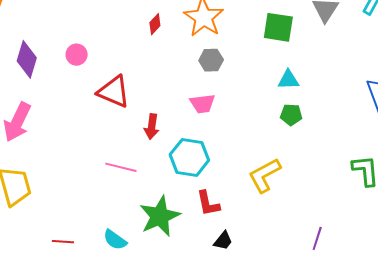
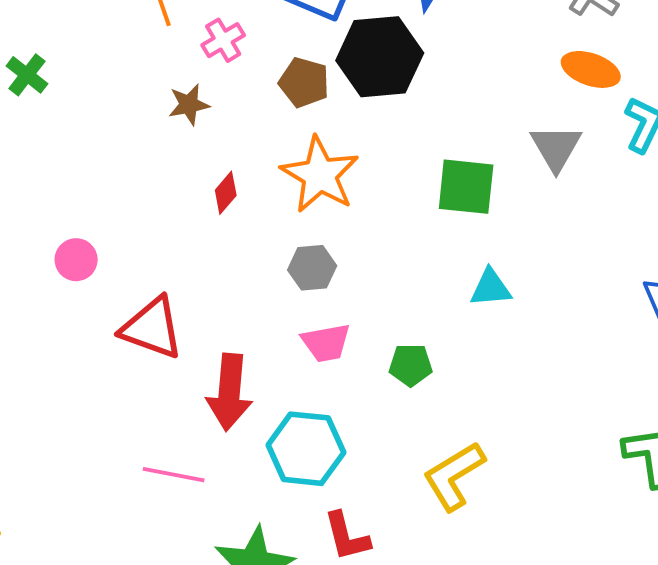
gray hexagon: (211, 60) -> (312, 268), moved
green pentagon: (291, 115) -> (411, 365), moved
red arrow: (152, 127) -> (229, 392), size x1.5

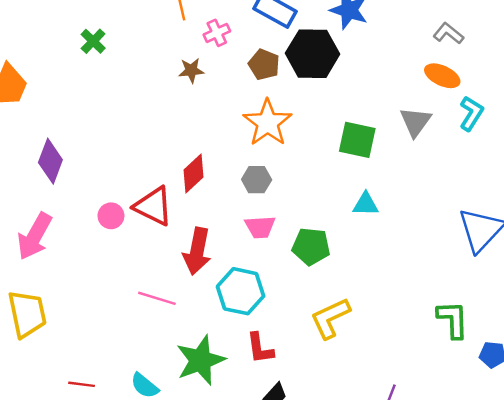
red diamond: (226, 193) -> (194, 174), moved, size x1.5
pink circle: (76, 260) -> (111, 216), moved
green pentagon: (411, 365) -> (311, 246), size x1.4

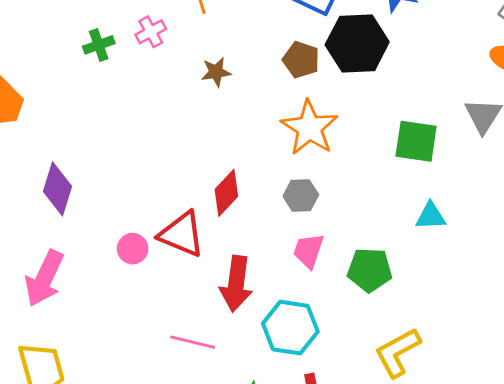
pink cross: (217, 33) -> (151, 32), moved
green cross: (93, 41) -> (99, 45), turned 30
pink trapezoid: (260, 227) -> (308, 251), turned 116

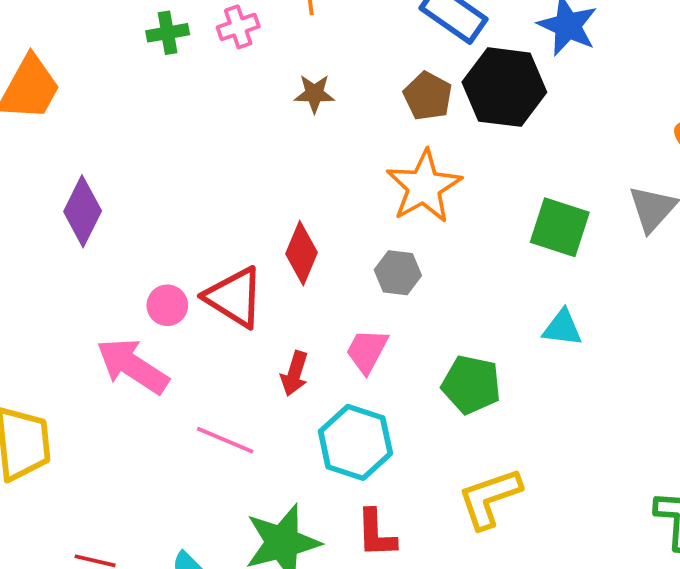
red diamond: (226, 193) -> (301, 253), turned -30
pink trapezoid: (308, 251) -> (367, 351), moved
pink arrow: (44, 278) -> (133, 366), moved, turned 88
red arrow: (236, 284) -> (295, 374), size x0.6

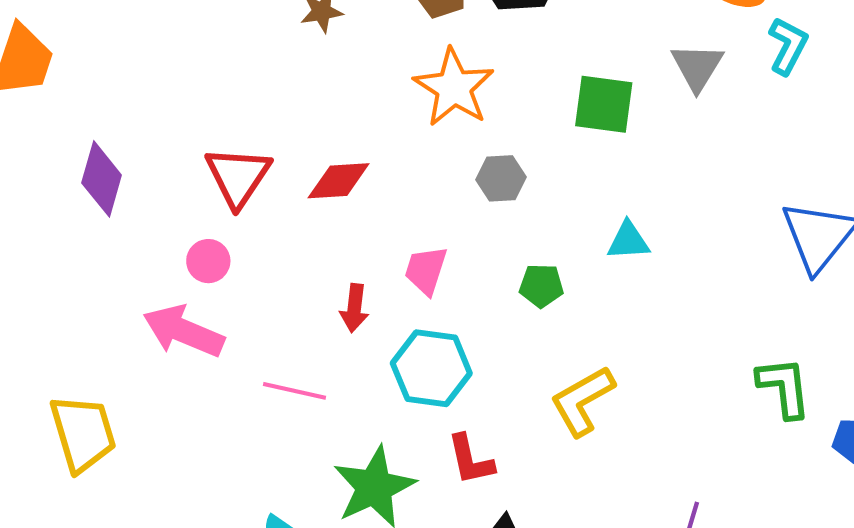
red diamond: (301, 253) -> (339, 181), turned 74
gray hexagon: (398, 273) -> (501, 178), moved
red triangle: (234, 297) -> (238, 176), moved, turned 42
cyan triangle: (562, 328) -> (628, 241), moved
green pentagon: (471, 385) -> (541, 286), size x0.7

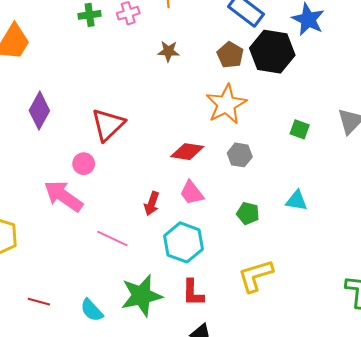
green square: (604, 104) -> (300, 129), size x0.6
red diamond: (339, 181) -> (187, 152), moved
pink trapezoid: (426, 270) -> (192, 193), turned -68

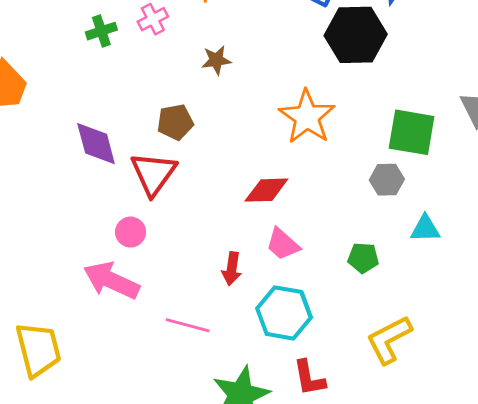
brown pentagon: (230, 55) -> (175, 122), moved, turned -30
purple diamond: (39, 111) -> (96, 144), moved, turned -33
green square: (300, 129) -> (412, 132), size x1.8
gray hexagon: (240, 155) -> (387, 180), moved

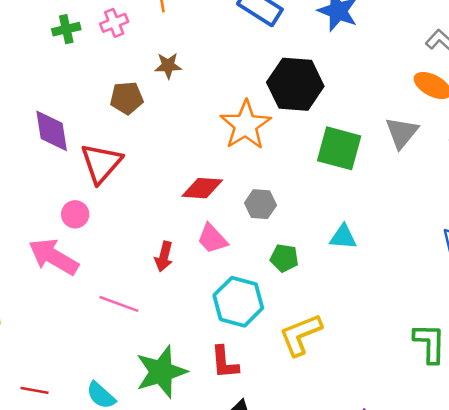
black hexagon: (356, 35) -> (295, 84), moved
brown pentagon: (175, 122) -> (127, 98), moved
gray hexagon: (387, 180) -> (260, 204), moved
cyan hexagon: (284, 313) -> (238, 302), moved

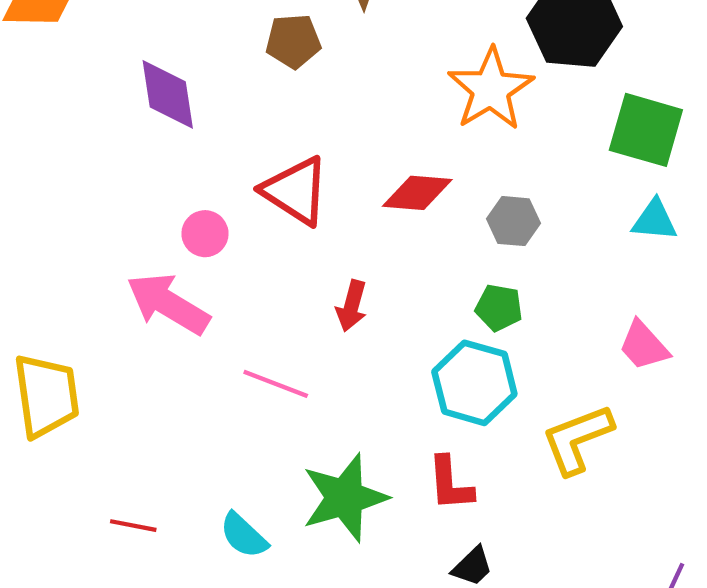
red triangle: (101, 163) -> (296, 191), moved, turned -39
cyan triangle: (343, 237) -> (655, 220), moved
pink trapezoid: (212, 239) -> (644, 346), moved
green pentagon: (284, 258) -> (499, 308), moved

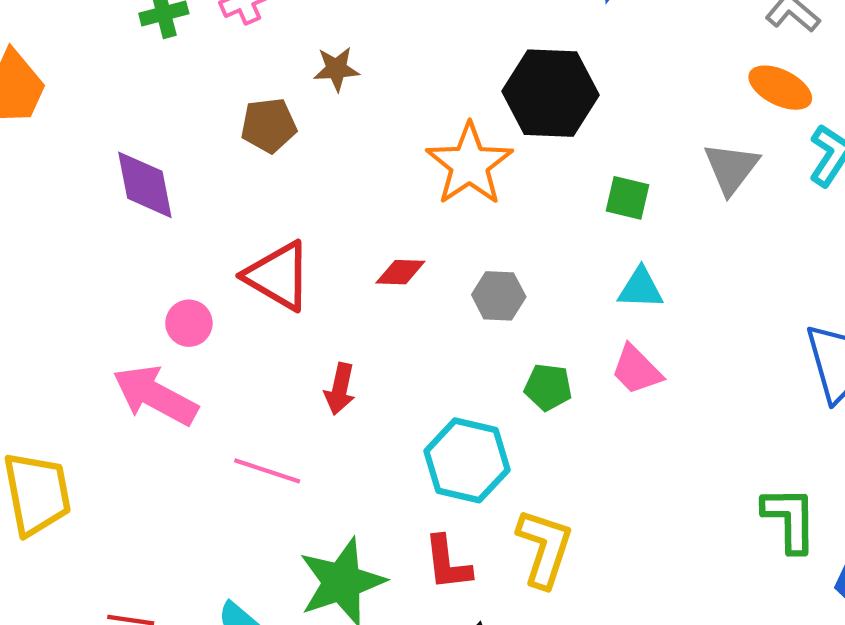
green square: (646, 130) -> (628, 198), size x0.6
red diamond: (417, 193) -> (400, 272), size x0.7
green pentagon: (499, 308) -> (548, 387), moved
pink trapezoid: (644, 346) -> (636, 370), moved
yellow L-shape: (577, 439) -> (544, 548), moved, turned 132

